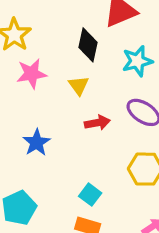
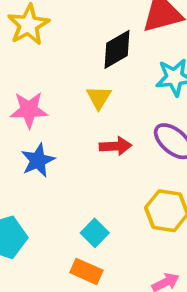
black diamond: (88, 45) -> (117, 49), turned 40
pink star: (32, 74) -> (29, 110), moved

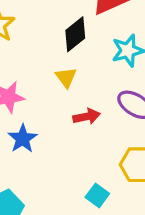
cyan square: (95, 233) -> (97, 195), moved

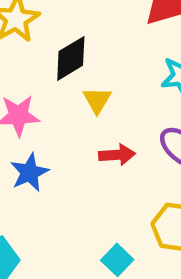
black diamond: (75, 34) -> (71, 58), moved

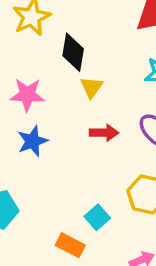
black diamond: (71, 58) -> (73, 52), turned -54

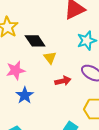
black diamond: (73, 52) -> (35, 41), turned -30

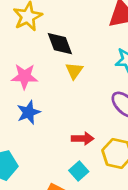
red arrow: (63, 81) -> (83, 138), moved

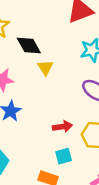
cyan square: (79, 171) -> (64, 156), turned 35

